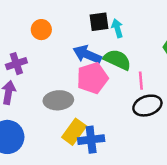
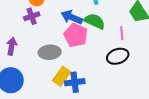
purple cross: (16, 64) -> (32, 16), moved
pink pentagon: (92, 78) -> (76, 35), turned -30
pink line: (141, 81) -> (122, 33), moved

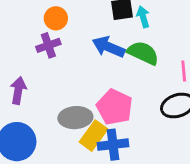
pink pentagon: (76, 35) -> (115, 107), moved
gray ellipse: (50, 52) -> (75, 118), moved

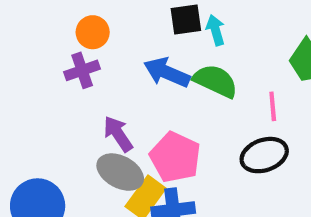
purple arrow: (18, 90) -> (118, 134), moved, turned -44
gray ellipse: (75, 118) -> (120, 172), turned 32

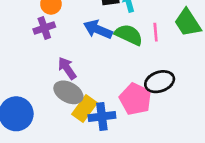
pink line: (273, 106) -> (156, 32), moved
pink pentagon: (175, 157) -> (135, 99), moved

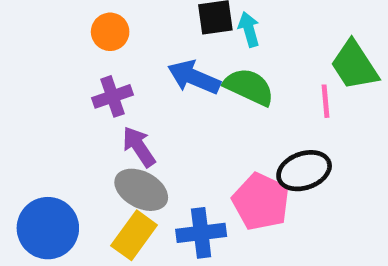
purple cross: (44, 28) -> (113, 96), moved
pink line: (156, 32) -> (326, 101), moved
yellow rectangle: (84, 108) -> (134, 235), moved

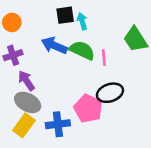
pink line: (326, 101) -> (104, 58), moved

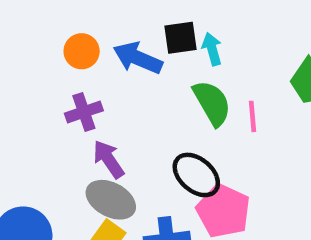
blue arrow: (54, 45) -> (138, 58), moved
green semicircle: (82, 50) -> (212, 103), turned 35
black ellipse: (110, 93) -> (196, 175), moved, turned 60

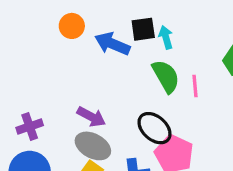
orange circle: (82, 51) -> (72, 26), moved
purple cross: (84, 112) -> (30, 127), moved
purple arrow: (109, 159) -> (91, 117), turned 152

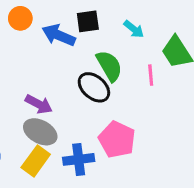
cyan arrow: (166, 37) -> (134, 29), moved, turned 145
pink line: (195, 86) -> (151, 75), moved
black ellipse: (155, 128) -> (94, 87), moved

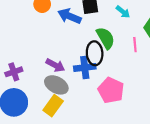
black ellipse: (94, 87) -> (95, 53), turned 45
blue cross: (79, 159) -> (85, 67), moved

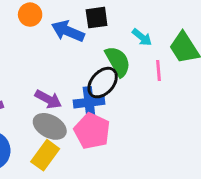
cyan arrow: (123, 12) -> (142, 37), moved
black ellipse: (95, 53) -> (103, 83), turned 45
pink pentagon: (111, 90) -> (92, 131), moved

